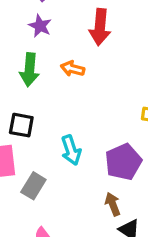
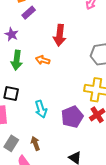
purple star: (40, 26) -> (12, 34), moved
gray rectangle: (33, 186) -> (11, 143), moved
brown arrow: (113, 204) -> (35, 143), moved

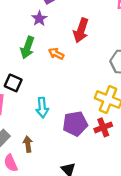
purple star: (12, 34) -> (39, 19), moved

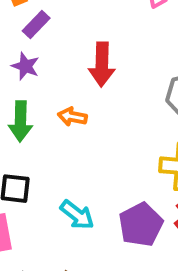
cyan arrow: (42, 108) -> (77, 215), turned -30

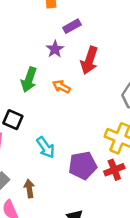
purple rectangle: (36, 25) -> (72, 26), moved
purple star: (25, 66) -> (55, 49), moved

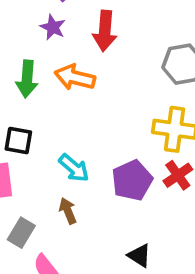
orange arrow: (61, 87) -> (75, 77), size x1.5
brown arrow: (29, 189) -> (68, 211), moved

